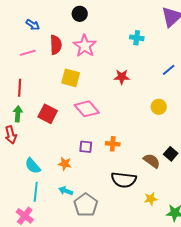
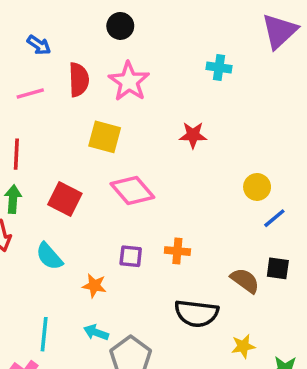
blue line: (169, 70) -> (274, 218), moved
black square: (171, 154) -> (278, 268), turned -32
cyan semicircle: (33, 166) -> (49, 256), moved

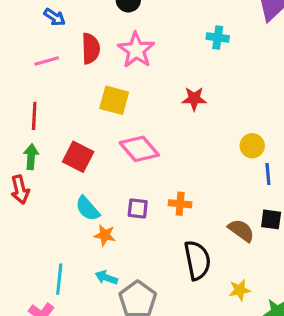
blue line: (274, 218) -> (268, 174), turned -55
cyan semicircle: (49, 256) -> (88, 208), moved
black semicircle: (196, 313) -> (197, 260), turned -108

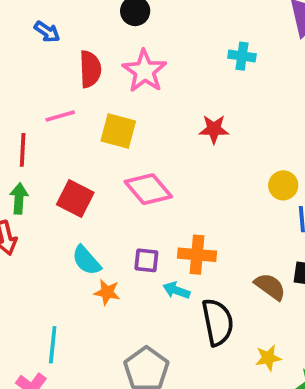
pink line: (47, 61) -> (60, 116), moved
orange cross: (180, 204) -> (197, 255), size x1.4
cyan arrow: (106, 277) -> (176, 290), moved

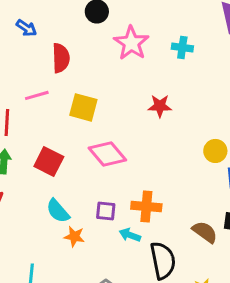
pink star: (145, 71) -> (131, 43), moved

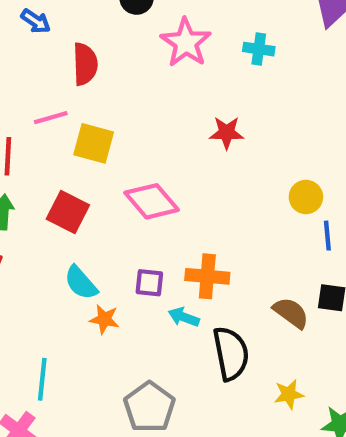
yellow square: (83, 107) -> (94, 143), moved

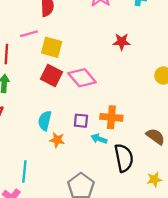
red square: (68, 212) -> (52, 76), moved
cyan semicircle: (81, 283) -> (45, 121), turned 54

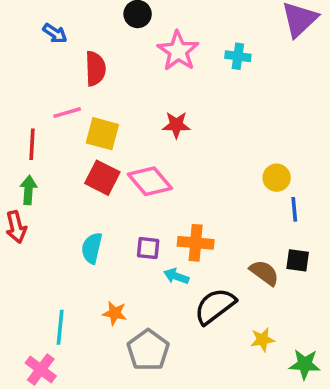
red star: (122, 42) -> (176, 125), moved
orange star: (57, 140) -> (115, 313), moved
black semicircle: (124, 158) -> (215, 306), turned -116

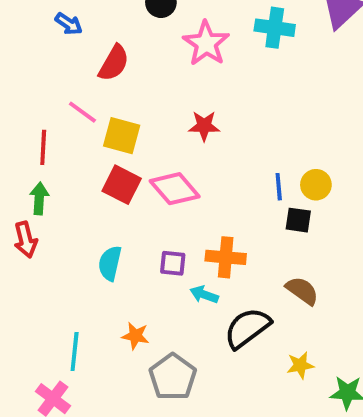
cyan cross: (238, 56) -> (275, 28), moved, size x1.4
red semicircle: (95, 69) -> (114, 63), turned 32
pink line: (67, 113) -> (82, 112), turned 52
blue line: (294, 209) -> (279, 187), moved
black square: (298, 260) -> (298, 220), moved

